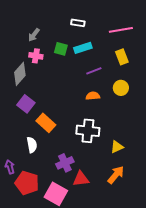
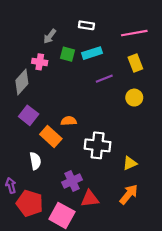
gray arrow: (34, 35) -> (50, 36), moved
orange semicircle: (93, 96) -> (69, 121), moved

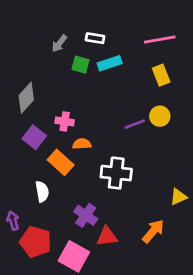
white rectangle: (86, 25) -> (95, 38), moved
pink cross: (40, 62) -> (65, 121), moved
purple line: (104, 79) -> (135, 124), moved
yellow triangle: (130, 163) -> (178, 197), moved
purple cross: (72, 181) -> (86, 215), turned -30

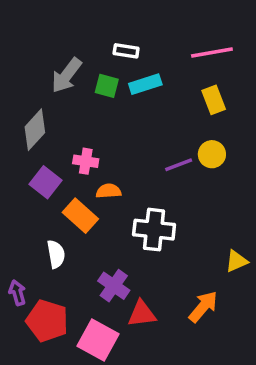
gray arrow: (59, 43) -> (66, 75), moved, size x1.5

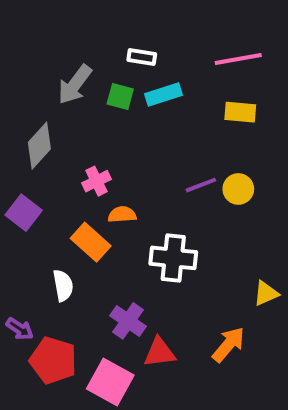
yellow rectangle: (214, 100) -> (240, 112), turned -64
yellow circle: (212, 154) -> (238, 189), moved
pink cross: (86, 161) -> (97, 181), turned -35
purple square: (45, 182) -> (24, 213), moved
purple arrow: (17, 293) -> (20, 329), turned 140

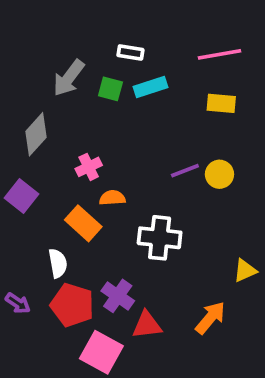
red pentagon: (53, 360) -> (72, 305), moved

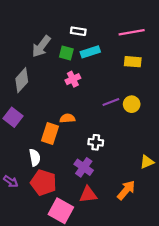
pink cross: (89, 167) -> (73, 79), moved
orange rectangle: (83, 223) -> (50, 134), turned 66
white cross: (160, 238) -> (96, 142), size x0.6
purple cross: (118, 296) -> (84, 167), moved

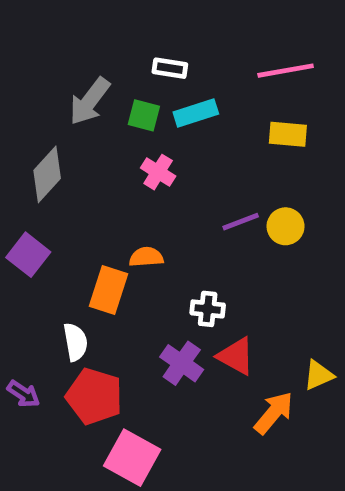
pink cross: (73, 79) -> (158, 172), turned -32
yellow triangle: (147, 162) -> (319, 375), moved
red triangle: (88, 195) -> (236, 356), moved, turned 36

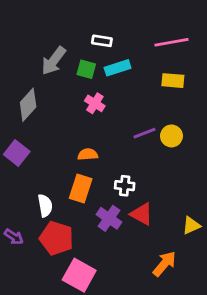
orange rectangle: (108, 290) -> (81, 188), moved
orange arrow: (274, 413) -> (164, 264), moved

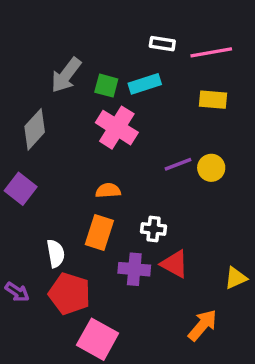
white rectangle: (102, 41) -> (162, 44), moved
pink cross: (95, 103) -> (117, 128), size x1.6
purple cross: (109, 218) -> (134, 269), turned -30

